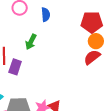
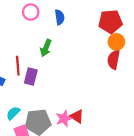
red semicircle: (92, 57) -> (114, 60), turned -36

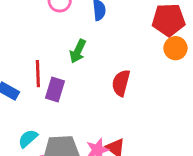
red semicircle: (114, 60) -> (121, 83), moved

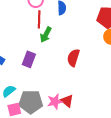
red line: (38, 74) -> (39, 19), moved

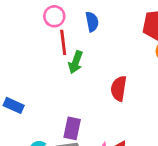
purple rectangle: (29, 59) -> (72, 128), moved

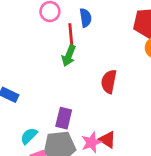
red line: (63, 42) -> (71, 35), moved

